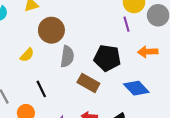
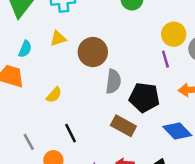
brown circle: (51, 30) -> (93, 52), moved
gray semicircle: (67, 56) -> (113, 82), moved

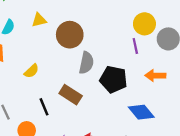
brown rectangle: (123, 126) -> (71, 95), moved

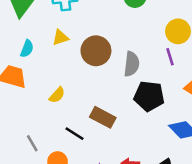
gray semicircle: (86, 63) -> (132, 64), moved
black line: (44, 107) -> (74, 134), turned -30

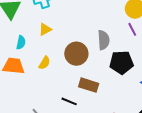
brown circle: (96, 51) -> (76, 54), moved
yellow semicircle: (57, 95) -> (44, 63), moved

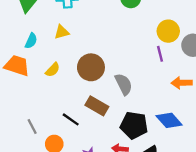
gray semicircle: (104, 40) -> (124, 84), moved, turned -36
black pentagon: (121, 62) -> (134, 125), moved

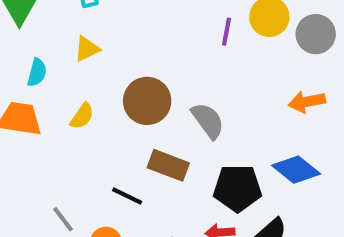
purple line: (160, 54) -> (226, 32), moved, turned 35

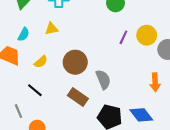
orange arrow: (307, 102) -> (155, 82), turned -96
black line: (127, 196) -> (35, 90), moved

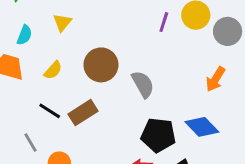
yellow triangle: (51, 29) -> (62, 22), turned -32
orange arrow: (155, 82) -> (215, 79), turned 42
brown rectangle: (78, 97) -> (83, 113), moved, turned -60

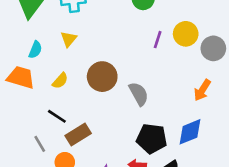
brown rectangle: (83, 113) -> (78, 135), moved
blue diamond: (202, 127) -> (190, 132), turned -68

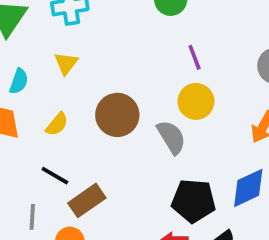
yellow circle: (186, 34) -> (196, 101), moved
purple line: (158, 40) -> (195, 57), turned -36
gray line: (40, 144) -> (32, 217), turned 36

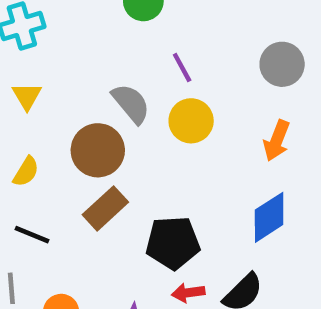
gray semicircle: (171, 137) -> (131, 104), moved
brown rectangle: (87, 200) -> (105, 208), moved
black pentagon: (194, 201) -> (173, 243), moved

